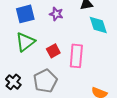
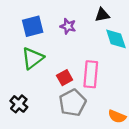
red square: (53, 51) -> (65, 78), moved
gray pentagon: (45, 81) -> (73, 103), moved

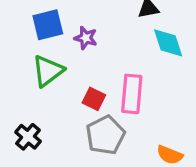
purple star: (68, 26) -> (86, 38), moved
red square: (65, 78) -> (94, 99), turned -35

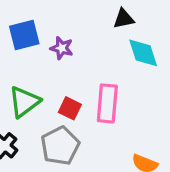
green triangle: (48, 71) -> (24, 102), moved
gray pentagon: (105, 135) -> (60, 146), moved

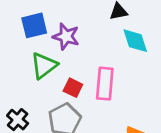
purple star: (62, 48) -> (66, 37), size x1.4
green triangle: (24, 102) -> (44, 66), moved

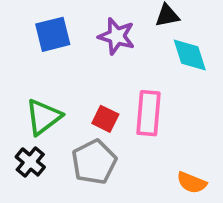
purple star: (66, 37) -> (117, 36), moved
green triangle: (44, 66) -> (43, 117), moved

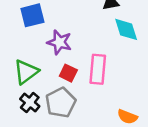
purple star: (117, 36) -> (59, 42), moved
black cross: (30, 162) -> (30, 103), moved

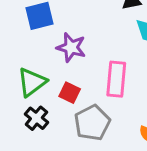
red square: (68, 73) -> (70, 93), moved
gray pentagon: (61, 103) -> (92, 123), moved

